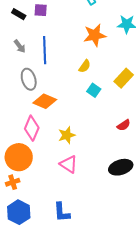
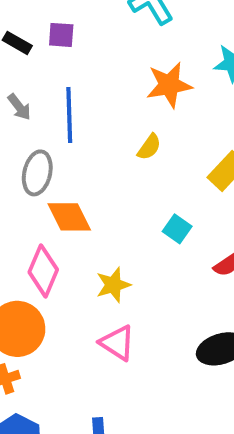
gray ellipse: (29, 79) -> (37, 173), turned 30
cyan square: (94, 90) -> (177, 229), moved
orange diamond: (45, 101) -> (69, 217), turned 40

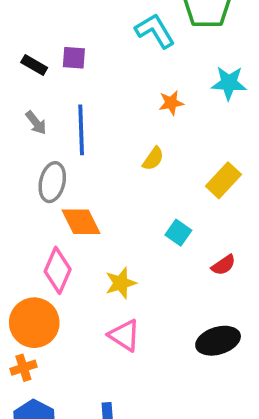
orange star: (169, 85) -> (171, 103), size x0.6

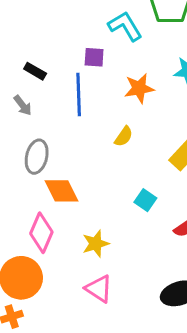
purple square: (74, 58) -> (94, 57), moved
black rectangle: (34, 65) -> (35, 71), moved
orange star: (171, 103) -> (139, 88), size x1.4
blue line: (81, 130) -> (79, 94), moved

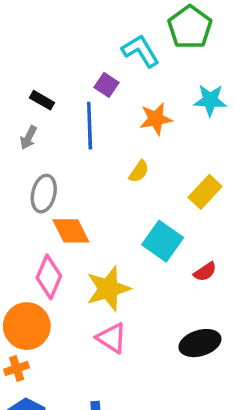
purple square: (94, 57) -> (107, 85), turned 30
gray arrow: (23, 105) -> (28, 138), turned 65
cyan square: (145, 200) -> (163, 241), size x1.6
yellow star: (96, 244) -> (108, 289), size x1.5

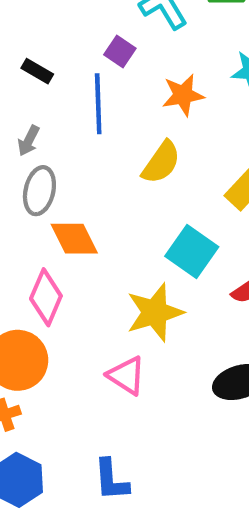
gray arrow: (28, 138) -> (29, 141), moved
yellow semicircle: (139, 172) -> (161, 162), size x1.5
yellow star: (108, 289) -> (155, 312), moved

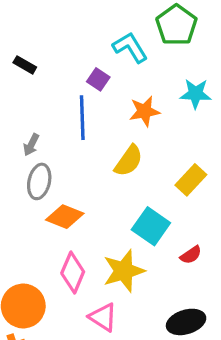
black rectangle: (37, 71) -> (25, 65), moved
orange diamond: (74, 239) -> (65, 217), turned -42
pink diamond: (46, 297) -> (73, 272), moved

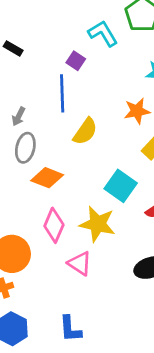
orange star: (145, 111) -> (137, 111), moved
yellow semicircle: (129, 161) -> (85, 131), moved
yellow star: (124, 271) -> (97, 224), turned 30

